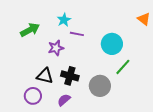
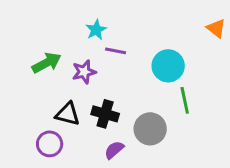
green arrow: (30, 30) -> (47, 63), moved
green line: (123, 67) -> (185, 100), turned -54
purple semicircle: (64, 100) -> (114, 150), moved

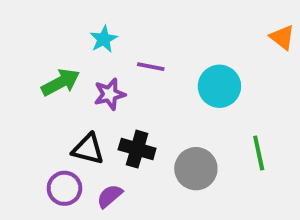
cyan star: (96, 30) -> (104, 39), moved
green line: (185, 100) -> (259, 153), moved
purple semicircle: (114, 150) -> (110, 196), moved

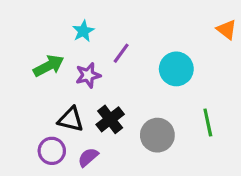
purple line: (151, 67) -> (121, 53), turned -65
black cross: (137, 149) -> (110, 119), turned 36

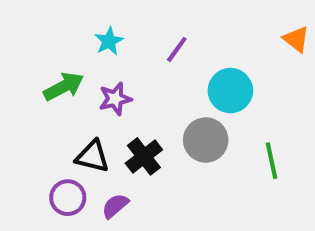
purple line: (121, 53) -> (177, 49), moved
gray circle: (157, 135) -> (206, 140), moved

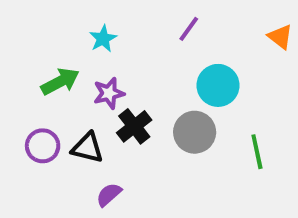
purple line: (177, 49) -> (189, 29), moved
black cross: (144, 156) -> (134, 126), moved
purple circle: (68, 198) -> (43, 146), moved

